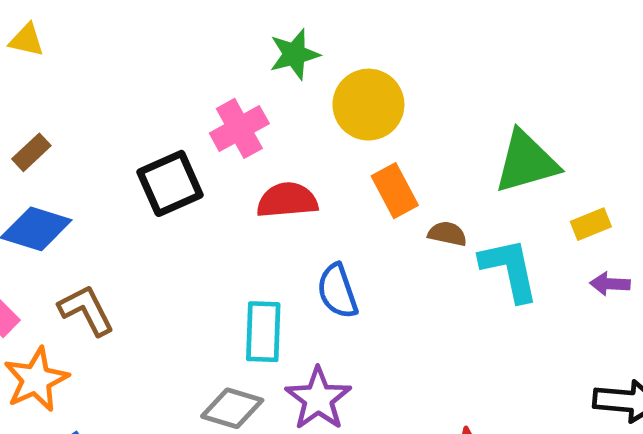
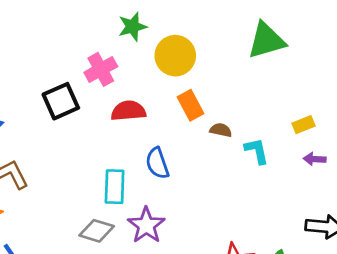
green triangle: (526, 162) -> (266, 40), moved
cyan L-shape: (510, 270) -> (257, 151), size x0.7

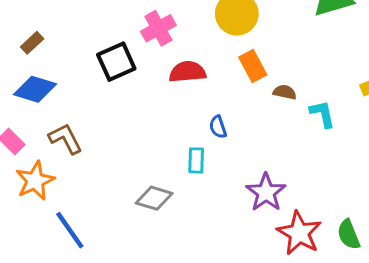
blue semicircle: (157, 163) -> (218, 127), size x0.7
cyan rectangle: (115, 187) -> (196, 160), moved, size x0.7
purple star: (146, 225) -> (266, 192), moved

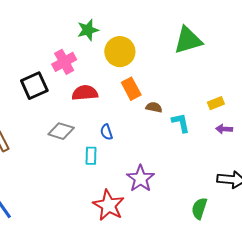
gray diamond: (154, 198) -> (61, 131), moved
red star: (299, 233) -> (109, 205), moved
green semicircle: (349, 234) -> (199, 208), turned 40

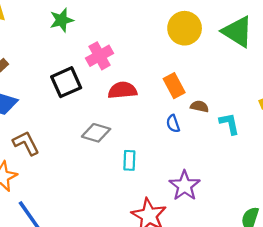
green star: (88, 30) -> (62, 20), moved
green triangle: (188, 40) -> (237, 32), turned 48
yellow circle: (120, 52) -> (185, 28), moved
blue semicircle: (106, 132) -> (173, 124), moved

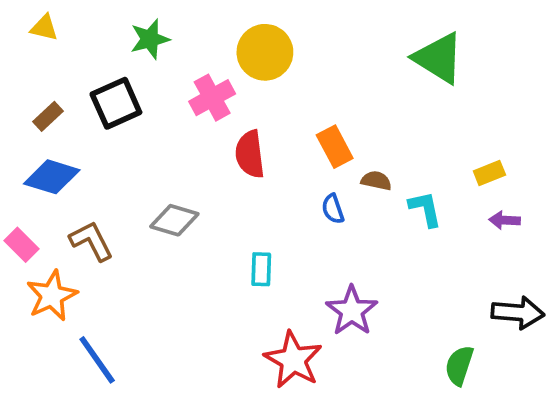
yellow circle: (185, 28) -> (265, 52), moved
black square: (66, 82) -> (116, 103), moved
red semicircle: (122, 90) -> (250, 154), turned -92
gray diamond: (96, 133) -> (174, 220), moved

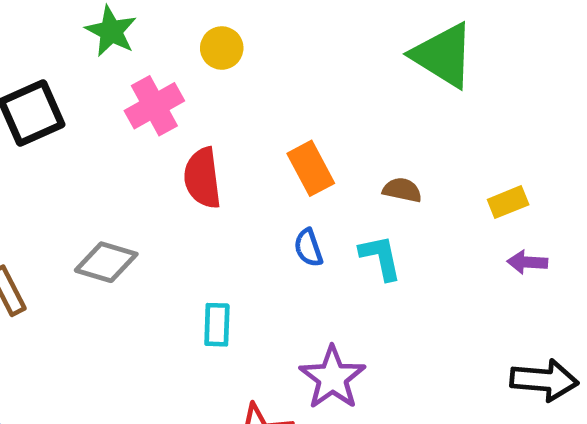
green star: (150, 39) -> (111, 31), moved, turned -30
yellow circle: (265, 52) -> (222, 48), size x0.6
brown semicircle: (376, 181) -> (402, 190), moved
cyan L-shape: (425, 209) -> (381, 257), moved

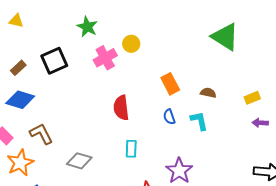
yellow circle: (222, 48) -> (131, 44), moved
red semicircle: (202, 178) -> (121, 108), moved
gray diamond: (106, 262) -> (79, 161), moved

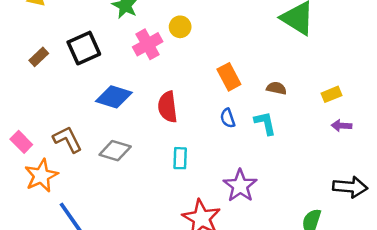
blue diamond: (20, 100) -> (114, 97), moved
gray diamond: (79, 161) -> (115, 151), moved

